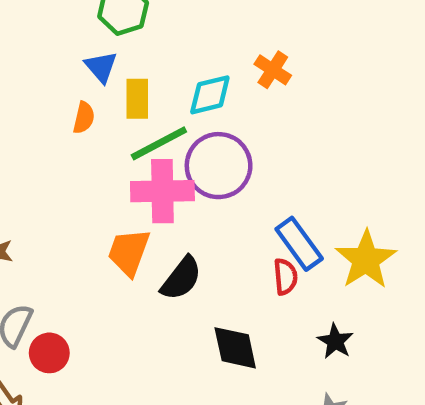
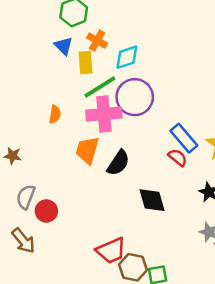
orange cross: (273, 70) -> (97, 41), moved
orange semicircle: (84, 118) -> (55, 114), moved
red semicircle: (285, 277) -> (178, 157), turned -42

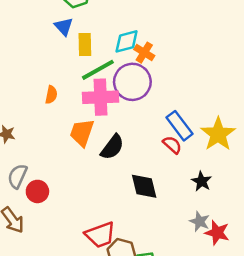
orange cross: (97, 41) -> (144, 53), moved

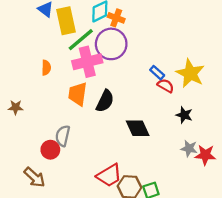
yellow rectangle: (85, 44) -> (66, 21), size x1.4
blue rectangle: (180, 126) -> (157, 73), size x0.6
red semicircle: (172, 145) -> (166, 86), moved
gray semicircle: (17, 176) -> (63, 136), moved

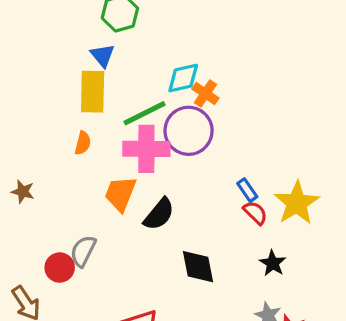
yellow rectangle: (66, 21) -> (93, 92), moved

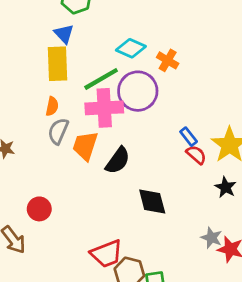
cyan diamond: (183, 78) -> (131, 48), turned 40
orange cross: (205, 93) -> (168, 60), moved
gray semicircle: (83, 251) -> (58, 131), moved
black star: (273, 263) -> (225, 187), moved

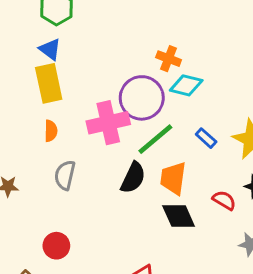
cyan diamond: (131, 48) -> (186, 85), moved
green line: (101, 79) -> (155, 139), moved
gray semicircle: (58, 131) -> (65, 175), moved
orange trapezoid: (85, 146) -> (173, 178), moved
red semicircle: (196, 155) -> (224, 200), moved

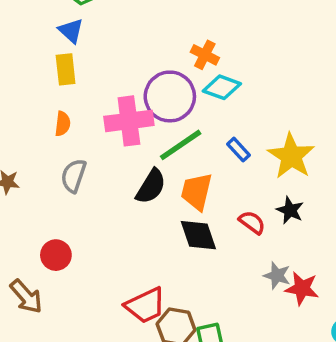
yellow rectangle: (49, 83) -> (66, 69), size x0.7

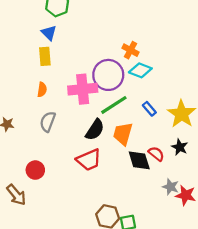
black diamond: (198, 235) -> (139, 160), moved
red trapezoid: (145, 305) -> (89, 160), moved

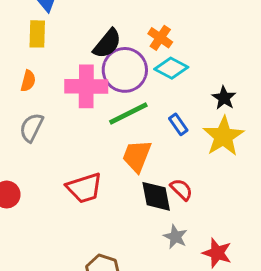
black semicircle: (95, 130) -> (107, 44), moved
black star: (180, 147) -> (224, 98), moved
gray star: (171, 187) -> (175, 237), moved

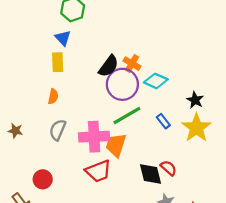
orange cross: (160, 38) -> (132, 64), moved
pink cross: (86, 86) -> (94, 137), moved
orange trapezoid: (137, 156) -> (116, 145), moved

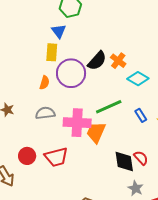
purple circle: (122, 84) -> (71, 73), moved
gray semicircle: (58, 130) -> (45, 113), turned 54
red trapezoid: (98, 171) -> (56, 157), moved

